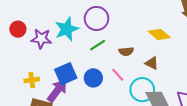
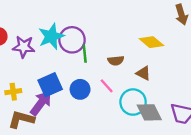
purple circle: (97, 18) -> (72, 40), moved
green line: (98, 45) -> (85, 54), turned -63

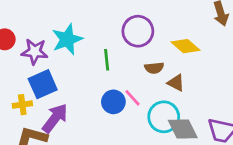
purple circle: (72, 40) -> (138, 31), moved
brown semicircle: (116, 61) -> (154, 68), moved
blue square: (50, 85) -> (43, 84), moved
blue circle: (80, 89) -> (113, 102), moved

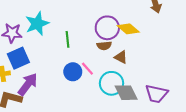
purple circle: (138, 31) -> (107, 28), moved

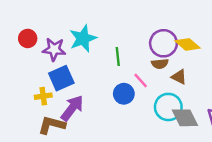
pink line: (87, 69) -> (141, 81), moved

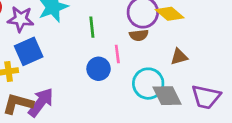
brown triangle: (179, 77) -> (179, 57), moved, turned -42
pink line: (141, 81) -> (117, 54), turned 35
purple arrow: (72, 108) -> (41, 102), moved

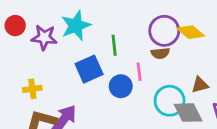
blue square: (29, 51) -> (89, 69), moved
brown triangle: (179, 57) -> (200, 85), moved

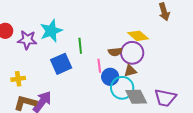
purple circle: (164, 31) -> (132, 53), moved
brown triangle: (200, 85) -> (130, 71), moved
blue circle: (121, 86) -> (110, 77), moved

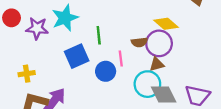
blue circle: (110, 77) -> (106, 71), moved

